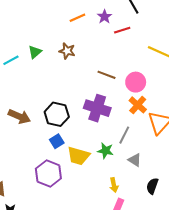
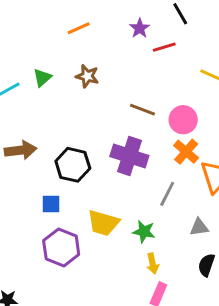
orange line: (77, 18) -> (79, 28), moved
brown arrow: (19, 116) -> (21, 150), moved, turned -30
blue square: (57, 141) -> (51, 204), moved, turned 32
green star: (106, 151) -> (144, 232), moved
gray triangle: (135, 160) -> (199, 227), moved, turned -40

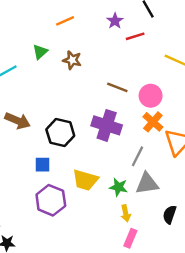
green triangle: (42, 78) -> (40, 52), moved
brown arrow: (21, 150) -> (18, 121), turned 30
gray triangle: (199, 227) -> (147, 184), moved, size x1.5

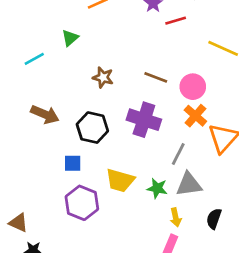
brown star: (72, 60) -> (103, 77), moved
yellow arrow: (126, 213) -> (176, 217), moved

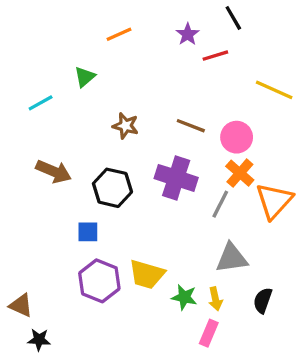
gray line: (178, 154) -> (220, 204), moved
yellow trapezoid: (120, 180) -> (147, 274), moved
green star: (157, 188) -> (184, 297), moved

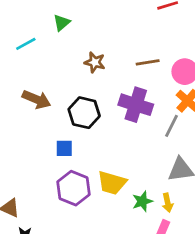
brown line: (191, 126) -> (148, 62), turned -30
green star: (184, 297) -> (142, 201), turned -30

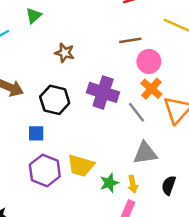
brown line: (148, 62) -> (130, 40), moved
gray line: (171, 126) -> (136, 112), turned -65

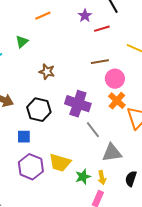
gray line: (136, 112) -> (93, 130), moved

